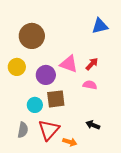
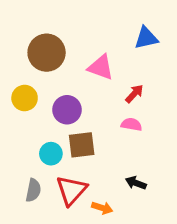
pink triangle: (69, 64) -> (101, 67), moved

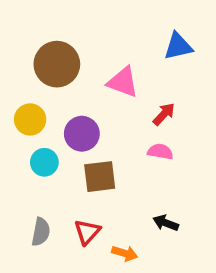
cyan circle: (51, 154) -> (44, 162), moved
red triangle: (71, 190) -> (87, 232), size x0.7

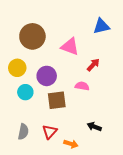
pink semicircle: (160, 152) -> (82, 86), moved

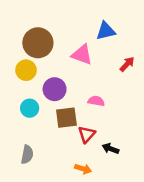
blue triangle: (101, 26) -> (106, 31), moved
red arrow: (93, 65) -> (127, 64), moved
yellow circle: (17, 68) -> (26, 70), moved
red triangle: (50, 132) -> (87, 134), moved

